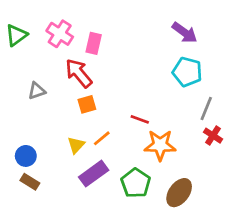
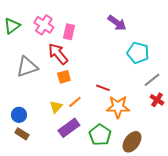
purple arrow: (185, 32) -> (117, 23), moved
gray triangle: (37, 91) -> (27, 67), size x1.6
gray line: (206, 108) -> (152, 80), turned 30

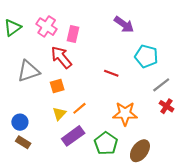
orange square: (64, 77) -> (57, 86), moved
red line: (103, 88) -> (111, 73), moved

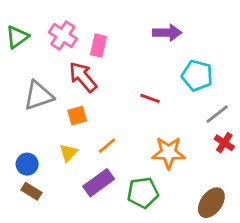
purple arrow: (124, 24) -> (167, 33), turned -36
yellow triangle: (59, 114) -> (69, 153), moved
green pentagon: (106, 143) -> (143, 193), turned 30
brown ellipse: (140, 151) -> (211, 203), moved

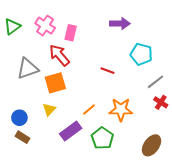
orange square: (77, 116) -> (55, 83), size x1.5
orange line: (107, 146) -> (89, 110), moved
green pentagon: (143, 193) -> (102, 138), turned -30

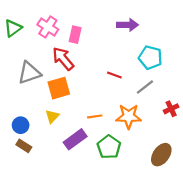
gray line: (156, 82) -> (145, 87), moved
red cross: (161, 102) -> (171, 109), turned 32
orange line: (89, 110) -> (95, 116), turned 32

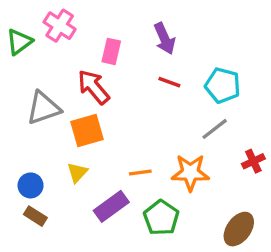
purple arrow: (127, 25) -> (165, 39), moved, turned 66
pink cross: (48, 27) -> (60, 26), moved
red line: (114, 75) -> (169, 82), moved

